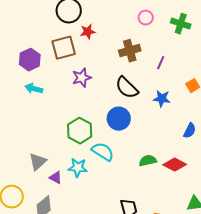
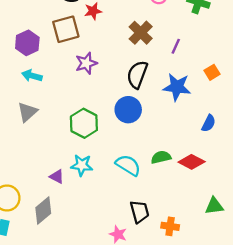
brown cross: (130, 51) -> (141, 33), turned -30
black semicircle: (127, 88) -> (137, 75), turned 65
blue star: (162, 99) -> (177, 87), size x1.4
cyan semicircle: (103, 152) -> (128, 165), moved
gray triangle: (38, 162) -> (27, 112), moved

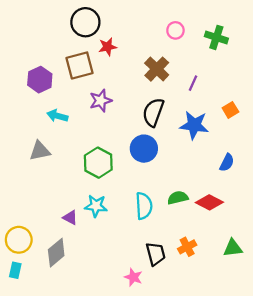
cyan arrow: (32, 76) -> (57, 116), moved
gray triangle: (27, 112) -> (40, 151), turned 30
cyan semicircle: (128, 165) -> (144, 206), turned 55
orange cross: (170, 226) -> (187, 247), moved, turned -36

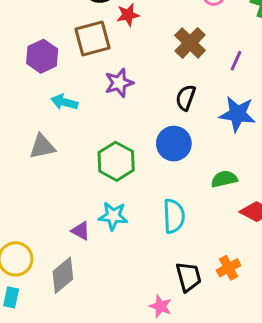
black semicircle: (153, 112) -> (186, 98), size x0.7
green semicircle: (178, 198) -> (224, 179), moved

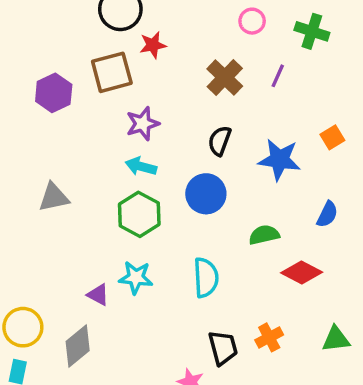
purple line: (236, 61) -> (278, 76), moved
cyan arrow: (64, 102) -> (141, 166), moved

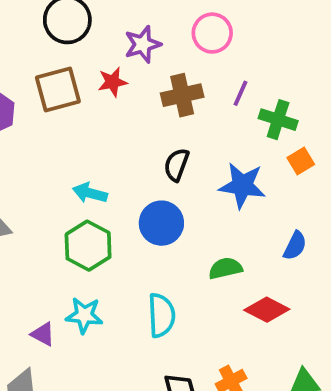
pink circle: (252, 21) -> (212, 33), size x1.4
green cross: (312, 31) -> (278, 120), moved
red star: (153, 45) -> (112, 82), moved
brown cross: (225, 77) -> (182, 95), turned 33
purple star: (143, 124) -> (143, 44), moved

